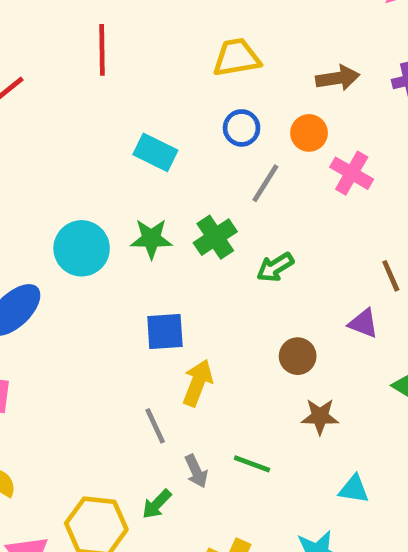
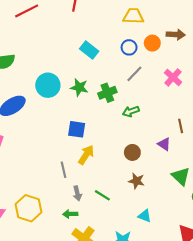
orange circle: (309, 133) -> (152, 43), moved
green arrow: (157, 504) -> (70, 214), moved, turned 32

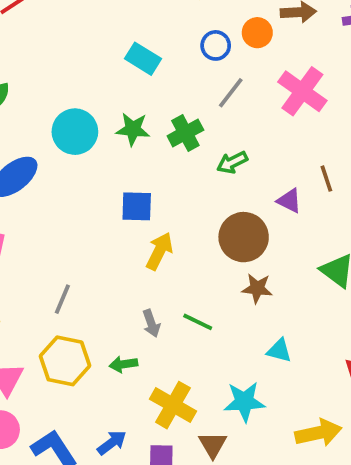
pink cross: (173, 77) -> (302, 91), size x1.4
purple triangle: (164, 144) -> (289, 201), moved
brown circle: (132, 152) -> (244, 237), size x1.6
gray line: (64, 170) -> (62, 299), moved, turned 42
green arrow: (70, 214) -> (123, 364), moved

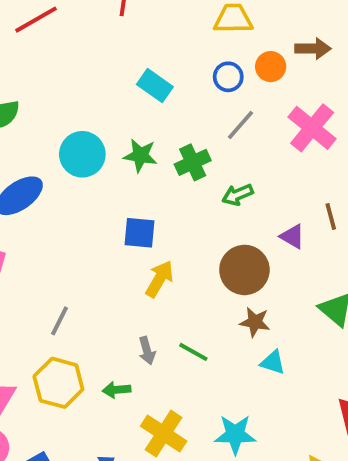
cyan triangle: (279, 351) -> (273, 362), moved

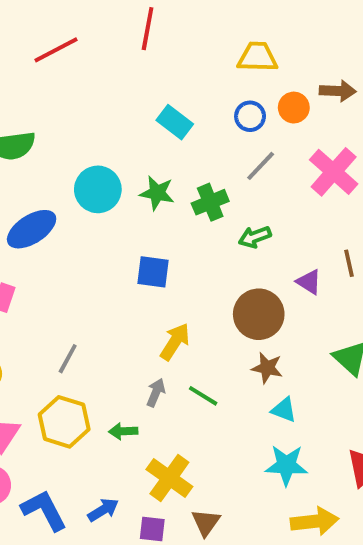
yellow arrow: (159, 279) -> (175, 342), moved
gray arrow: (147, 351) -> (156, 393), turned -144
cyan star: (235, 434) -> (286, 465), moved

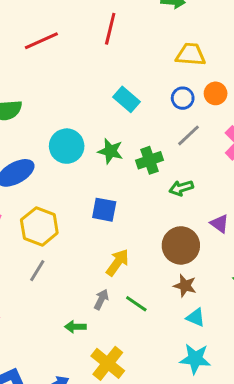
yellow hexagon: (64, 422) -> (39, 226), moved

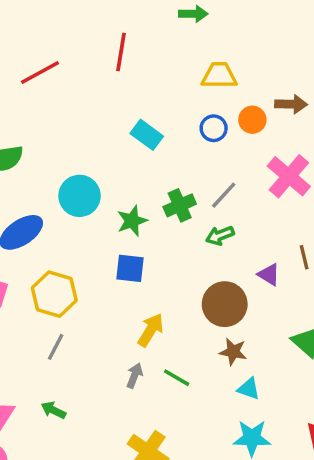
gray line: (188, 135) -> (224, 195), moved
green star: (110, 151) -> (132, 221), moved, turned -30
green arrow: (75, 327) -> (53, 410), moved, turned 30

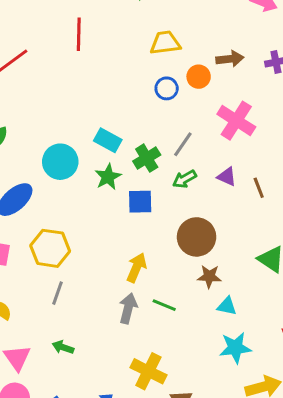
cyan rectangle: (147, 135) -> (108, 140), moved
blue square: (130, 268) -> (140, 202), moved
purple triangle: (269, 275) -> (227, 177), moved
gray arrow: (135, 376) -> (128, 308), size x1.4

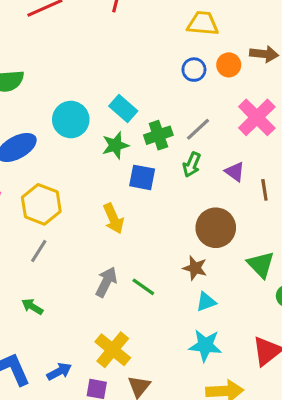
green arrow: (184, 179) -> (192, 165), turned -50
brown circle: (197, 237) -> (216, 228), moved
yellow arrow: (136, 268) -> (113, 219), moved, turned 120
cyan triangle: (227, 306) -> (206, 302), turned -45

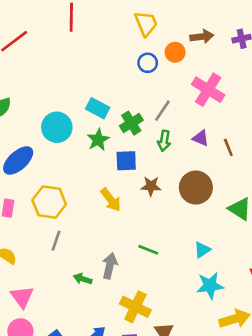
yellow trapezoid: (203, 24) -> (146, 24), turned 76
brown star: (195, 268) -> (151, 186), moved
gray arrow: (106, 282) -> (110, 266), moved
green arrow: (32, 307) -> (83, 279), moved

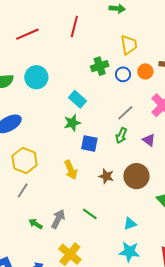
green cross: (131, 123) -> (100, 66), moved
cyan circle: (57, 127) -> (36, 77), moved
brown star: (151, 186) -> (106, 176), moved

